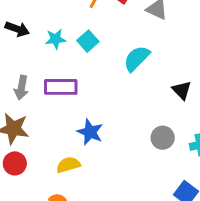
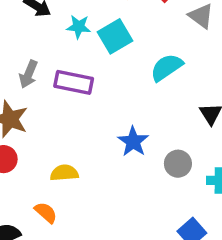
cyan square: (88, 41) -> (115, 36), size x1.4
blue star: (90, 132) -> (133, 142), moved

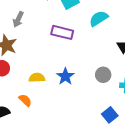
purple rectangle: (74, 82) -> (62, 32), moved
blue star: (133, 142) -> (65, 76), moved

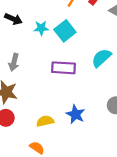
cyan semicircle: (99, 19) -> (101, 58), moved

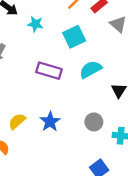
cyan square: (65, 31) -> (74, 37), moved
yellow semicircle: (45, 121) -> (17, 121), turned -42

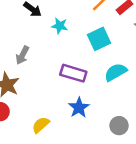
blue star: (50, 122) -> (79, 108), moved

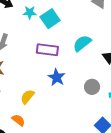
cyan square: (99, 39) -> (50, 19), moved

